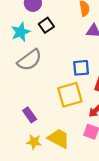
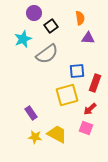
black square: (46, 25) -> (51, 26), moved
gray semicircle: (30, 60) -> (47, 54), moved

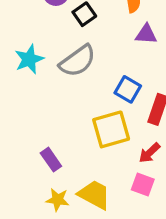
cyan star: (23, 39) -> (29, 59), moved
blue square: (77, 71) -> (128, 89), turned 35

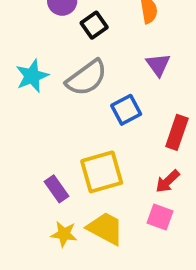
purple triangle: (146, 34) -> (158, 65), moved, turned 50
blue square: (128, 89) -> (126, 110), moved, turned 32
yellow square: (111, 129) -> (102, 172), moved

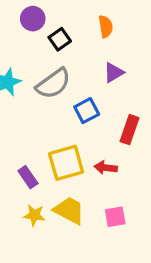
purple triangle: (158, 65) -> (114, 72), turned 35
red arrow: (168, 181) -> (106, 168), moved, turned 50
pink square: (160, 217) -> (115, 217), moved, turned -30

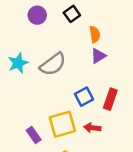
orange semicircle: (106, 27) -> (95, 34), moved
black square: (60, 39) -> (72, 14), moved
blue square: (87, 111) -> (84, 97), moved

